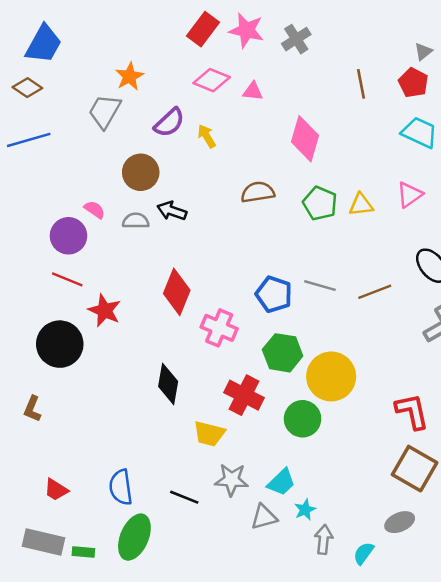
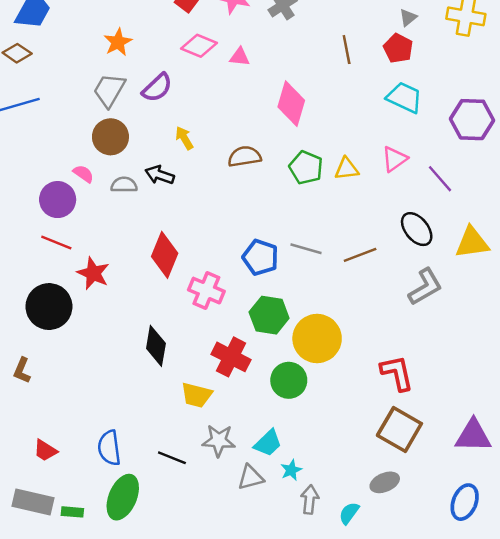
gray trapezoid: (105, 111) -> (109, 90), moved
yellow arrow: (207, 136) -> (184, 138), moved
brown circle: (141, 172) -> (110, 137), moved

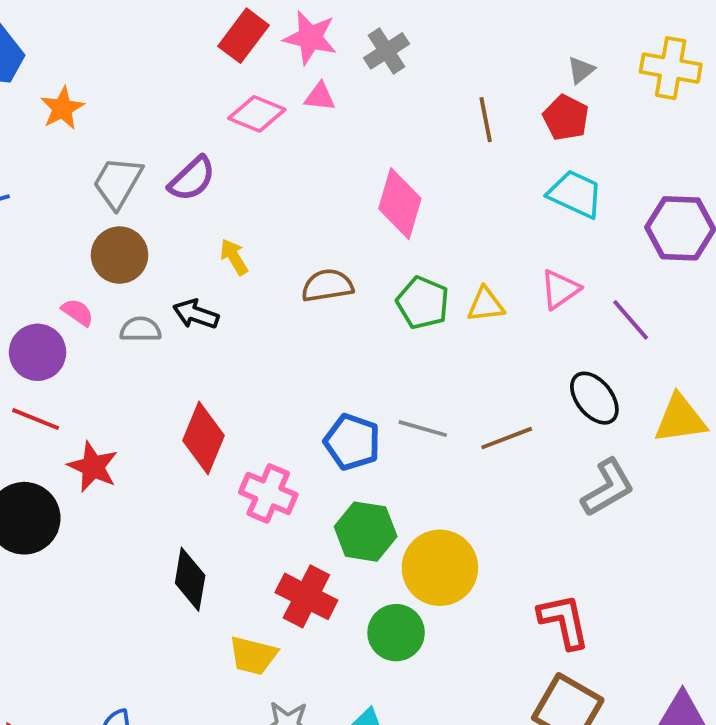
orange star: (118, 42) -> (62, 108), moved
pink triangle: (240, 57) -> (320, 97), moved

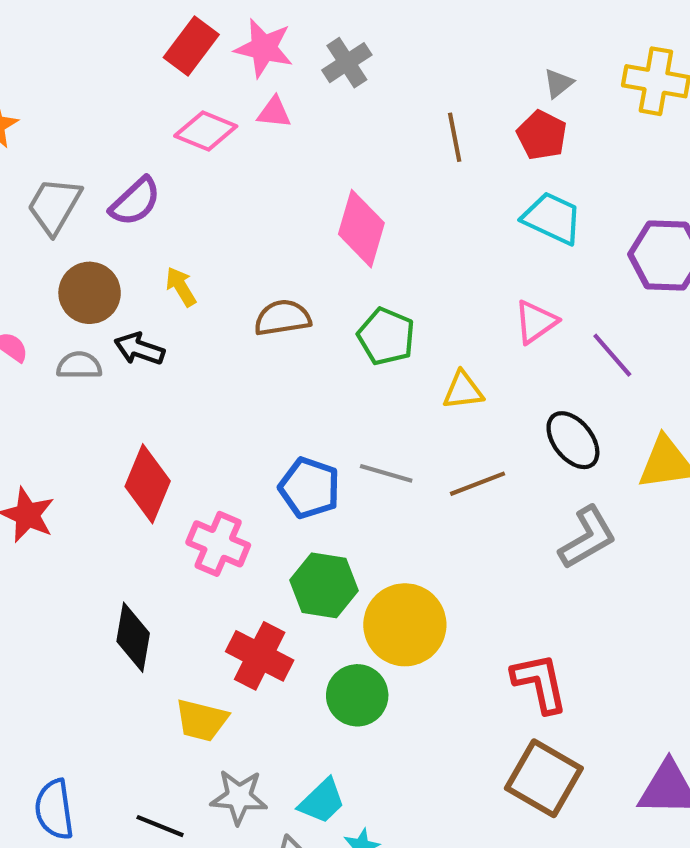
brown circle: (120, 255) -> (90, 293), moved
yellow triangle: (486, 305) -> (463, 390), moved

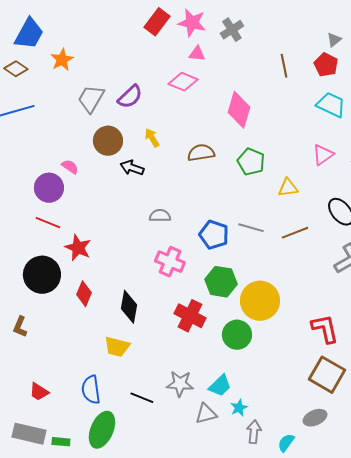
pink diamond: (206, 131) -> (183, 82), moved
gray semicircle: (79, 365) -> (160, 216), moved
red diamond: (148, 484) -> (84, 294), moved, size x0.7
yellow trapezoid: (202, 720) -> (117, 347), moved

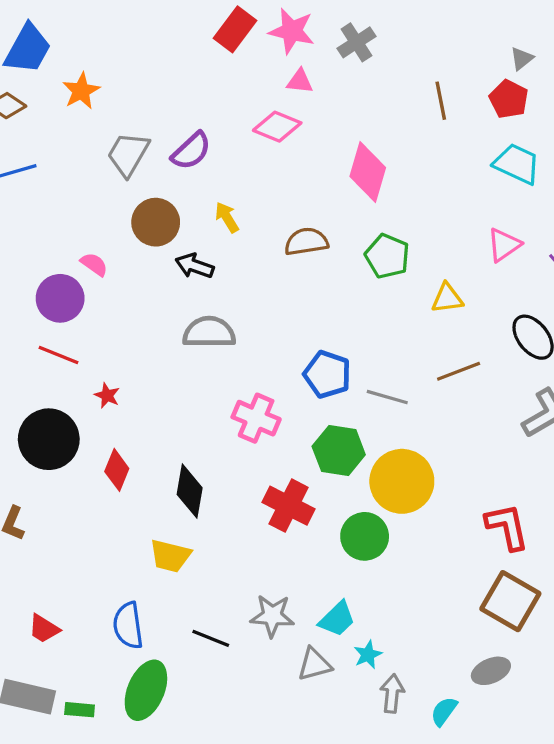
gray semicircle: (160, 216) -> (209, 332), moved, size x1.5
gray line: (251, 228) -> (387, 397), moved
red star: (78, 248) -> (107, 395), size x0.6

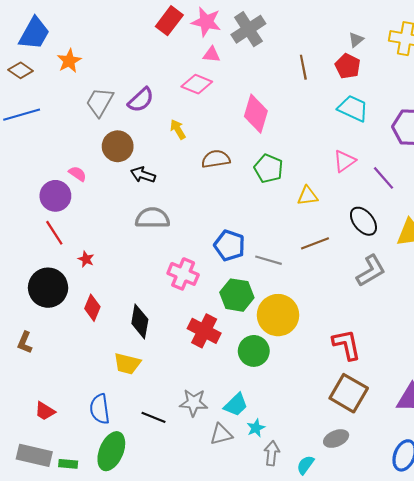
gray cross: (356, 42) -> (248, 29), size x1.4
yellow arrow: (227, 217) -> (178, 129), moved
red line: (58, 355) -> (54, 233), turned 35

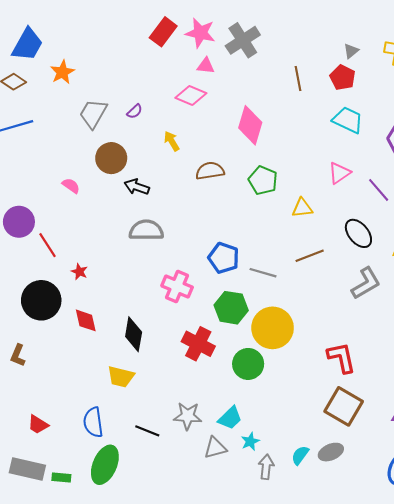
purple semicircle: (141, 100) -> (135, 111), size x0.6
purple circle: (55, 196) -> (19, 222), moved
red diamond: (92, 308) -> (86, 320), turned -35
cyan semicircle: (305, 465) -> (300, 455), moved

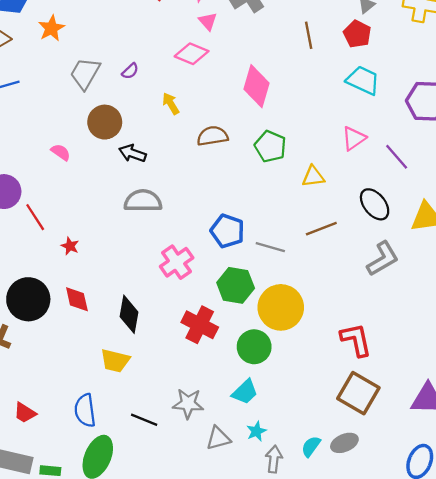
pink triangle: (206, 66) -> (208, 21), turned 42
pink cross: (177, 286) -> (177, 262), turned 32
black circle: (41, 300) -> (28, 299), moved
cyan trapezoid: (230, 418) -> (245, 392), moved

